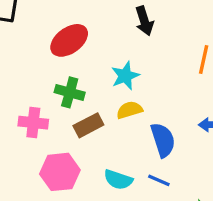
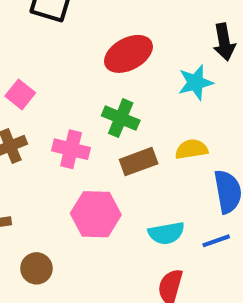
cyan star: (125, 76) -> (196, 83), moved
cyan semicircle: (118, 180) -> (166, 233), turned -36
blue line: (159, 180) -> (216, 241), turned -50

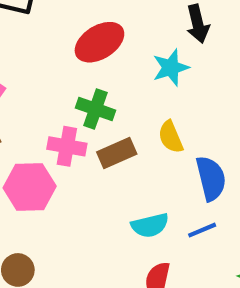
pink cross: (71, 149) -> (67, 146), moved
yellow semicircle: (191, 149) -> (171, 137), turned -100
pink hexagon: (96, 214) -> (30, 187), moved

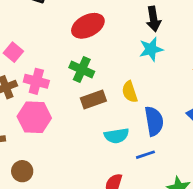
cyan star: (171, 68) -> (151, 49), moved
pink cross: (67, 146) -> (36, 81), moved
cyan semicircle: (150, 225) -> (117, 136), moved

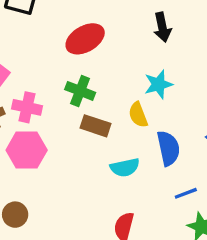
cyan star: (151, 49) -> (158, 84), moved
brown rectangle: (93, 100) -> (95, 126), turned 40
blue line: (145, 155) -> (186, 193), moved

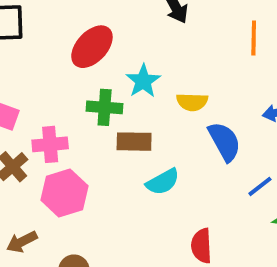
cyan star: (158, 84) -> (143, 81), moved
yellow semicircle: (138, 115) -> (192, 102), moved, turned -50
cyan semicircle: (125, 167) -> (163, 182), moved

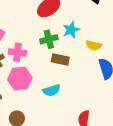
green cross: (105, 107) -> (49, 39), turned -30
cyan semicircle: (163, 182) -> (52, 90), moved

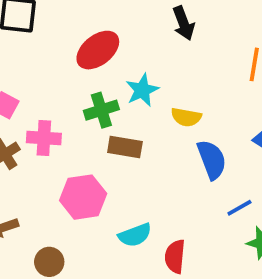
pink hexagon: (20, 79) -> (83, 197), moved
cyan semicircle: (52, 90) -> (135, 235), moved

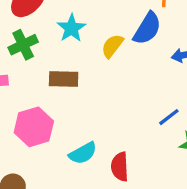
green cross: (101, 110) -> (23, 45), moved
yellow semicircle: (186, 117) -> (112, 46), turned 125
blue semicircle: (212, 160) -> (147, 28), moved, turned 60

